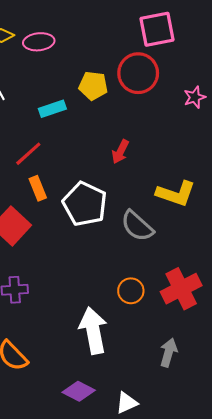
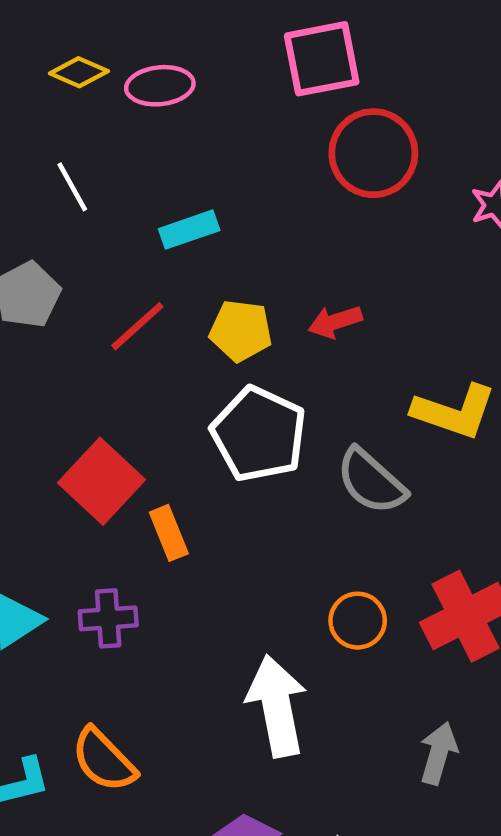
pink square: (157, 29) -> (322, 59), moved
yellow pentagon: (93, 86) -> (241, 331), moved
red arrow: (120, 152) -> (335, 322), turned 45
orange rectangle: (38, 188) -> (169, 533), moved

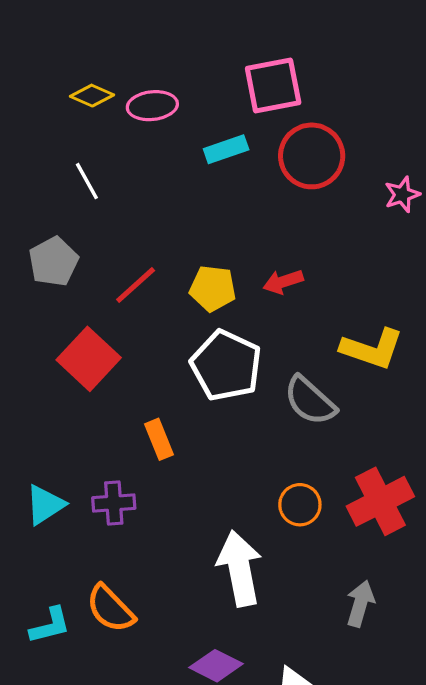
cyan rectangle: (189, 230) -> (226, 149), moved
red square: (101, 481) -> (89, 359), moved

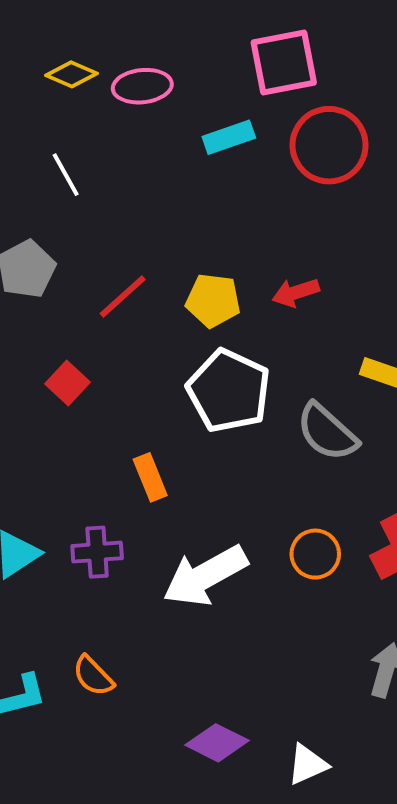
red square: (89, 359) -> (68, 383), size x0.6
white arrow: (240, 568) -> (205, 576), moved, turned -108
orange semicircle: (110, 609) -> (93, 676), size x0.7

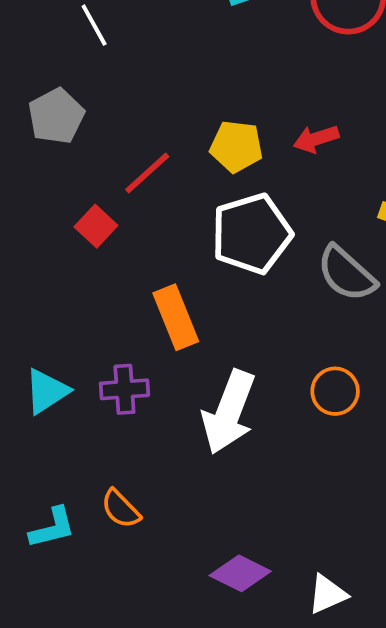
red line: (123, 297) -> (147, 173), moved
white pentagon: (229, 391) -> (252, 234), turned 30
orange rectangle: (150, 477) -> (176, 317), size x1.4
white arrow: (205, 576) -> (229, 412), turned -40

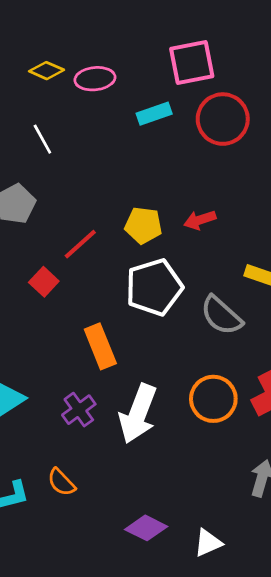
purple cross: (124, 389) -> (79, 410), moved, turned -32
orange circle: (335, 391) -> (213, 399), size x1.4

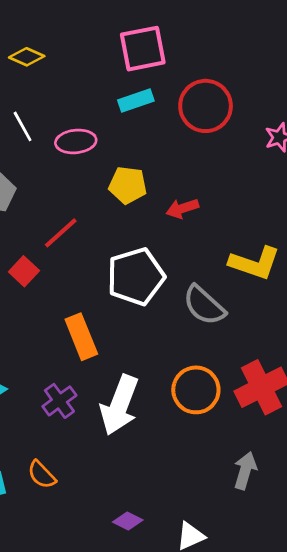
pink square: (192, 63) -> (143, 49), moved
pink ellipse: (95, 79) -> (76, 141), moved
yellow pentagon: (143, 225) -> (128, 185), moved
purple diamond: (146, 528) -> (128, 521), size x0.7

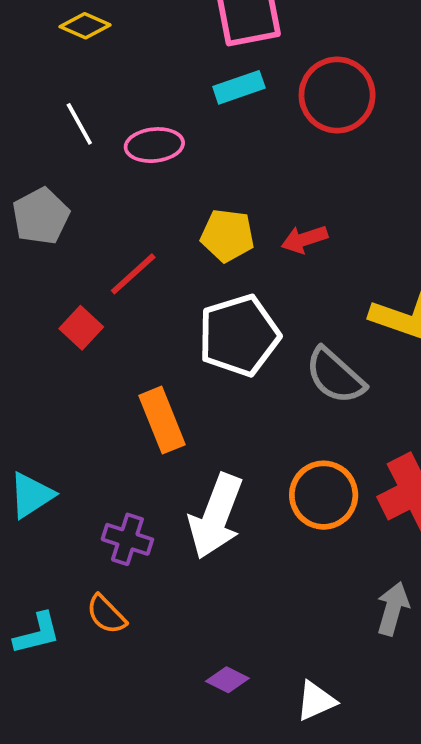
yellow pentagon: (128, 185) -> (227, 235), moved
purple cross: (59, 401) -> (127, 539), moved, turned -36

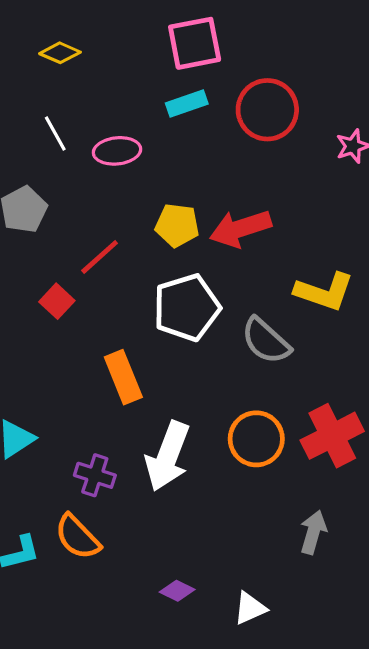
red arrow: (304, 239) -> (240, 228), size x1.6
orange semicircle: (106, 614) -> (77, 537), size x1.4

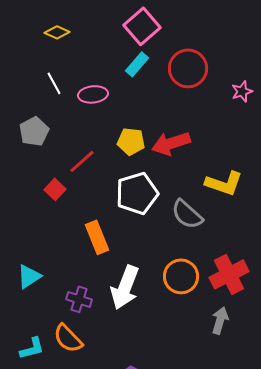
pink square: (195, 43) -> (142, 26), turned -30
cyan rectangle: (187, 103) -> (137, 64), turned -30
gray arrow: (313, 532) -> (220, 320), moved

